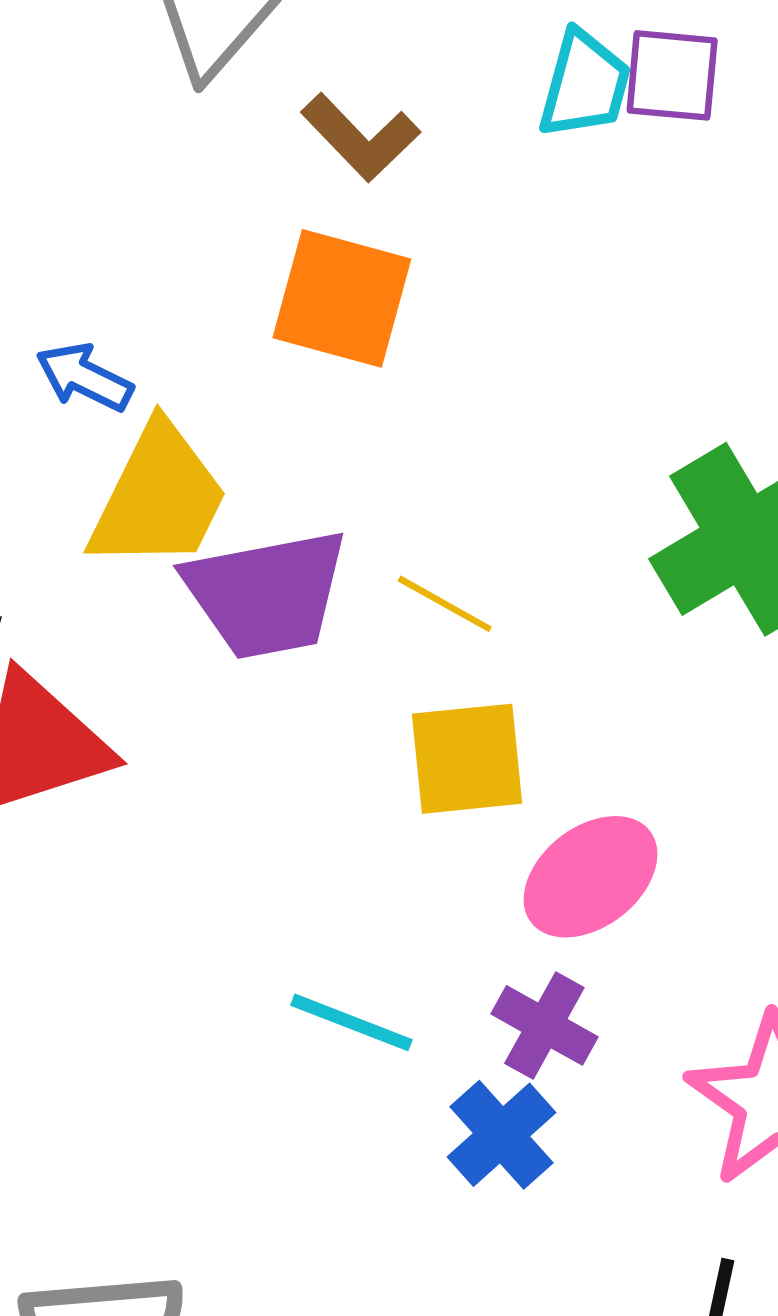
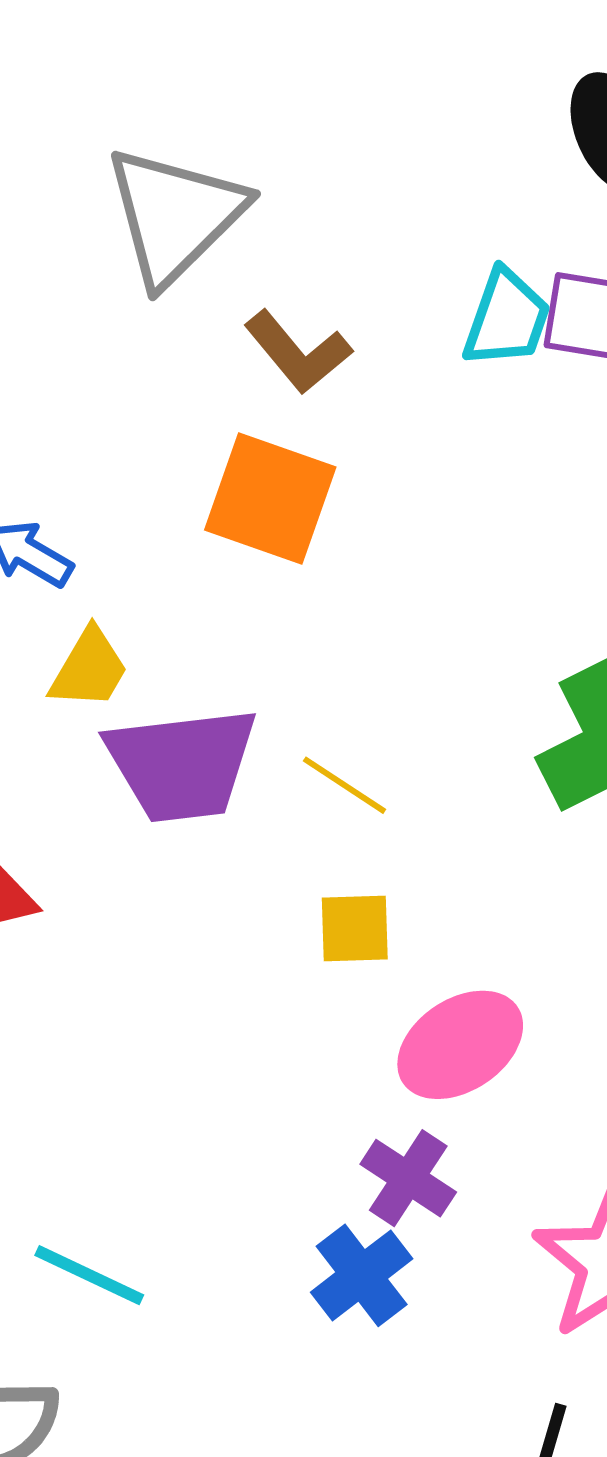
yellow trapezoid: (159, 497) -> (89, 669), size x0.6
yellow square: (467, 759) -> (355, 929), size x0.7
cyan line: (351, 1022) -> (89, 1275), moved

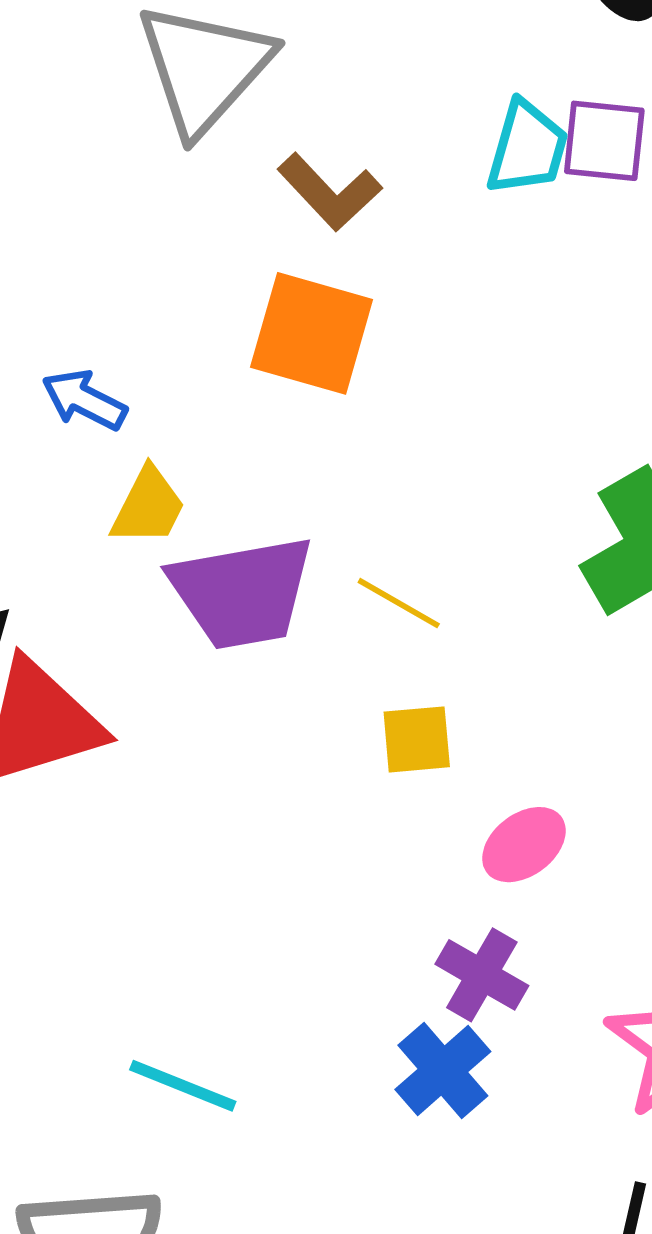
pink ellipse: (460, 1045) -> (524, 845), size x0.7

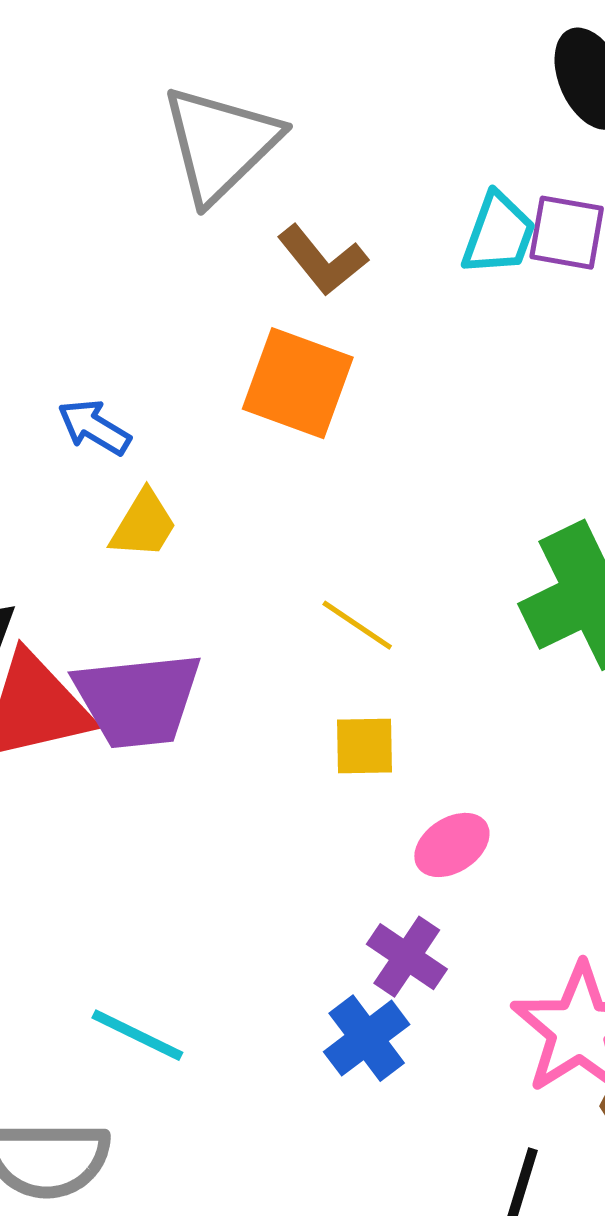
purple trapezoid: (242, 592) -> (138, 700), moved

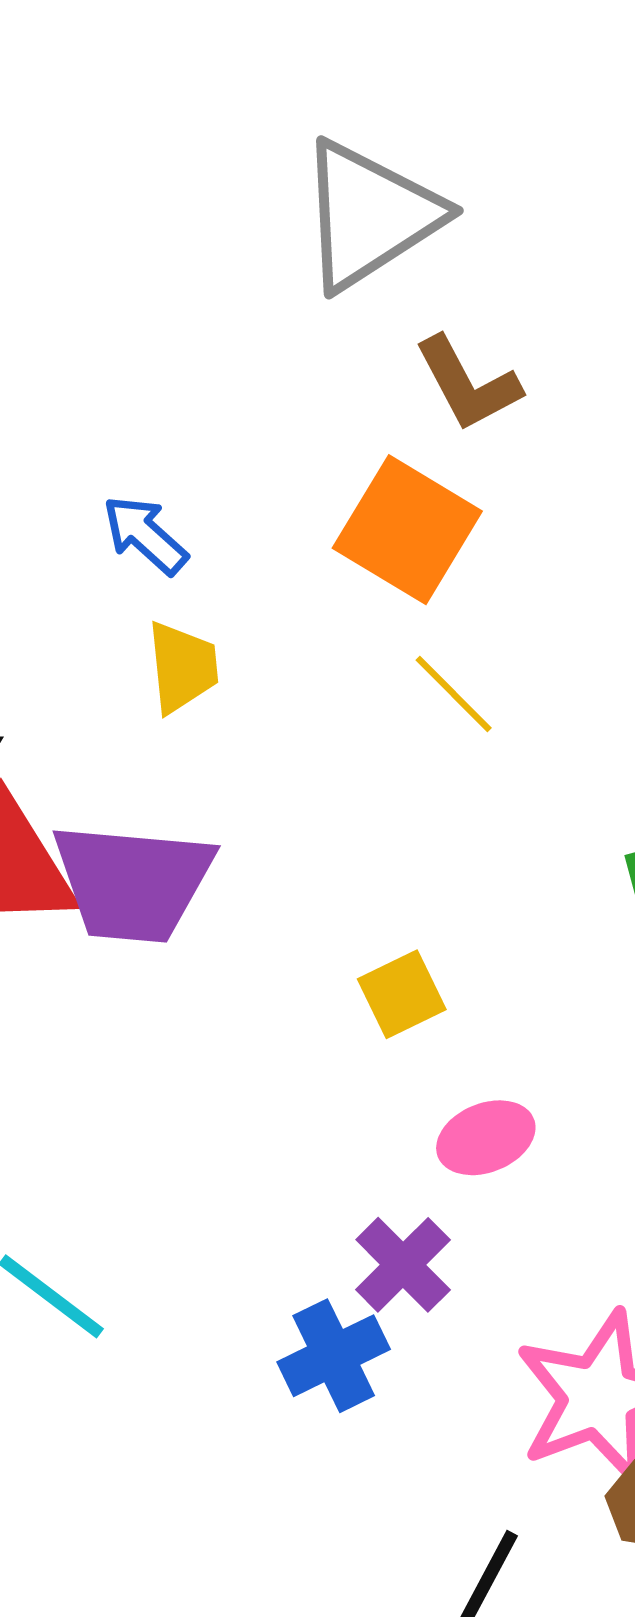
yellow trapezoid: (144, 525) -> (183, 667), turned -48
yellow line: (357, 625) -> (454, 694), moved
yellow square: (364, 746) -> (402, 994), turned -36

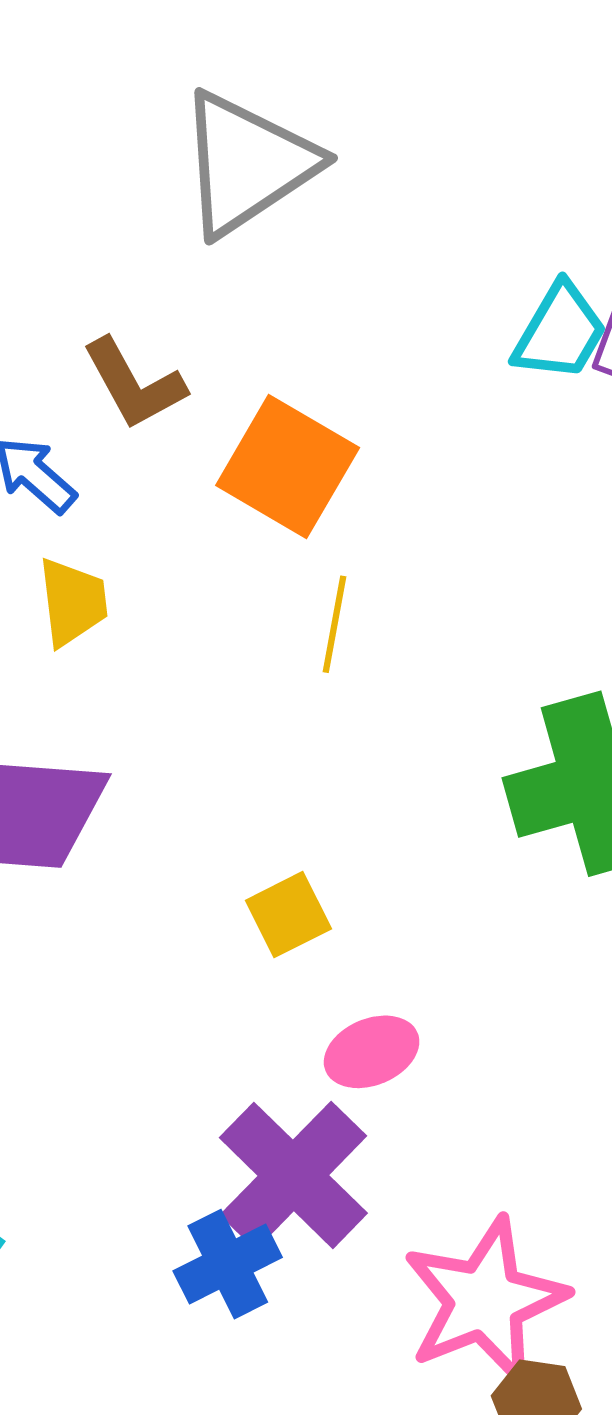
brown L-shape: (468, 384) -> (134, 384), moved
yellow line: (454, 694) -> (335, 624), turned 56
purple cross: (403, 1265) -> (293, 1175), size x1.6

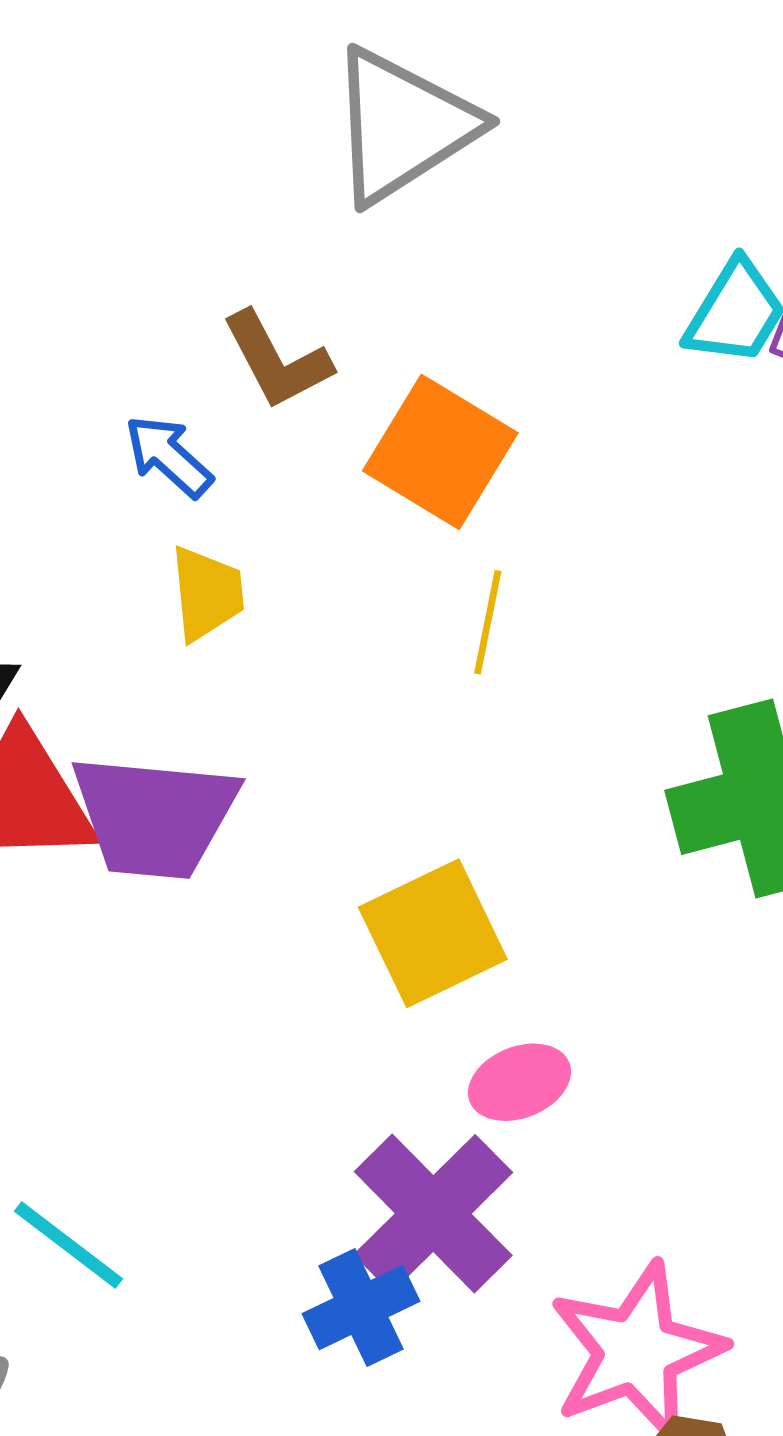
yellow square: (288, 915) -> (433, 933), size x1.6

